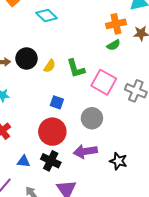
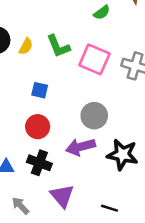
gray circle: (92, 118) -> (94, 116), moved
red circle: (52, 132) -> (38, 127), size x0.7
black star: (118, 161) -> (122, 155), size x1.4

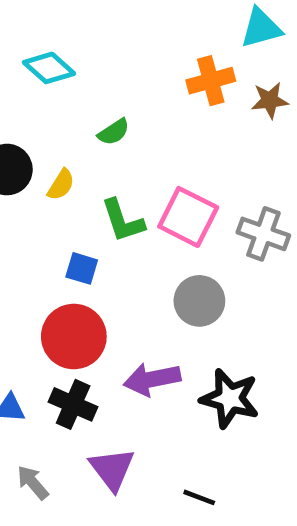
green semicircle: (102, 12) -> (114, 132), moved
green L-shape: (58, 46) -> (123, 221), moved
gray circle: (94, 116) -> (199, 301), moved
red circle: (38, 127) -> (74, 336), size x1.4

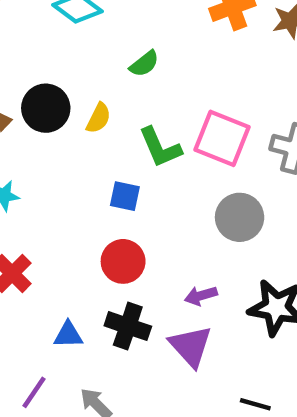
red circle: (74, 336) -> (123, 261), size x0.7
purple arrow: (152, 379) -> (201, 296), size x0.6
purple triangle: (112, 469) -> (191, 346), moved

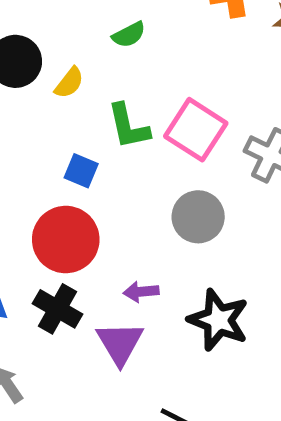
red circle: (123, 261) -> (66, 240), size x1.4

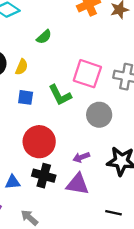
green L-shape: (128, 126) -> (60, 95), moved
blue square: (81, 171) -> (26, 97), moved
purple triangle: (120, 343) -> (78, 184), turned -35

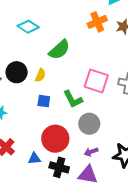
green semicircle: (44, 37) -> (59, 50), size x1.6
gray circle: (99, 115) -> (89, 124), moved
blue triangle: (13, 182) -> (34, 158), moved

